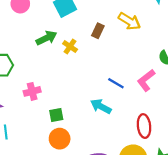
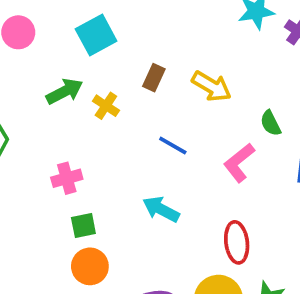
yellow arrow: (129, 21) -> (212, 86), moved
blue line: (116, 83) -> (173, 146), moved
pink cross: (32, 91) -> (67, 178), moved

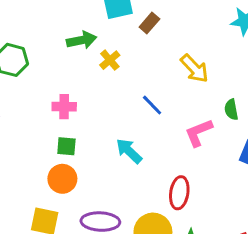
brown rectangle: (154, 78) -> (149, 23), moved

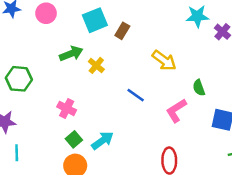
pink cross: (64, 107) -> (67, 108), turned 36
green square: (66, 146) -> (74, 139), turned -35
cyan arrow: (129, 151) -> (102, 141), moved, turned 110

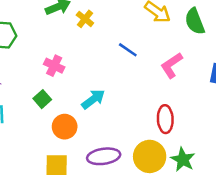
green semicircle: (199, 88) -> (195, 21), moved, size x1.5
green square: (74, 139) -> (42, 99), moved

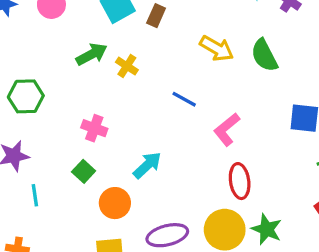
pink L-shape: (172, 65) -> (227, 129), moved

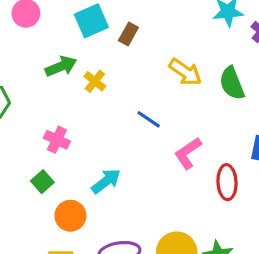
red ellipse: (240, 181) -> (227, 182), moved

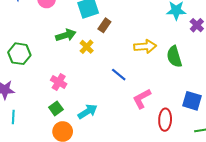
brown rectangle: (128, 34) -> (104, 25), moved
yellow arrow: (185, 72) -> (145, 46), turned -45
green square: (42, 182) -> (56, 108), moved

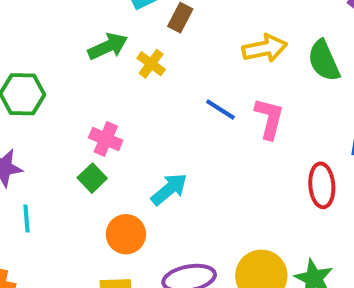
pink L-shape: (142, 99) -> (269, 118), moved, turned 140
green square: (56, 108) -> (92, 178), moved

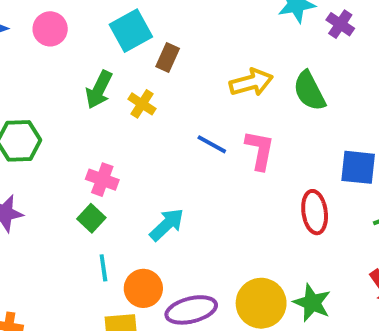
green arrow: (108, 46) -> (99, 90), turned 144
cyan line: (26, 219) -> (103, 268), moved
orange circle: (126, 234) -> (143, 288), moved

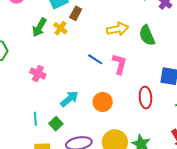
yellow cross: (142, 104) -> (60, 28), moved
green square: (91, 218) -> (56, 124), moved
orange circle: (143, 288) -> (103, 102), moved

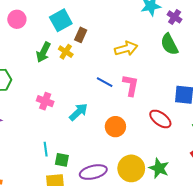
green semicircle: (147, 35) -> (169, 44), moved
red ellipse: (145, 98) -> (160, 119), turned -45
cyan arrow: (69, 99) -> (78, 112), moved
green square: (56, 124) -> (62, 160), moved, turned -32

